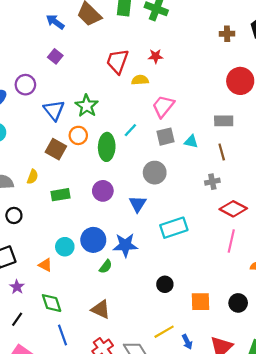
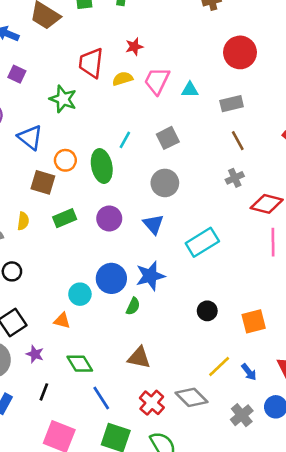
green star: (87, 106) -> (63, 99), moved
pink trapezoid: (163, 106) -> (157, 81), moved
cyan triangle: (191, 141) -> (190, 90), moved
green rectangle: (61, 195) -> (65, 218), moved

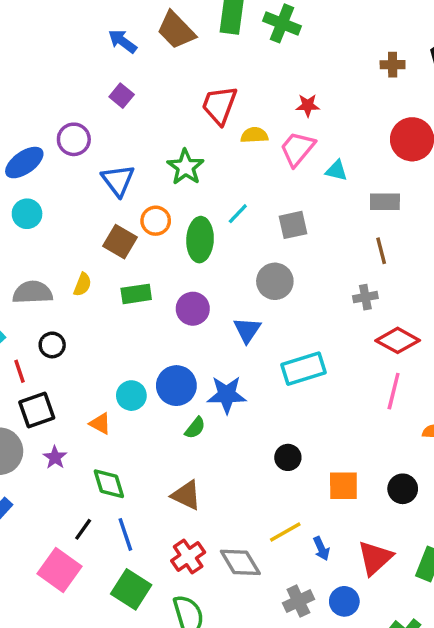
red star: (134, 47) -> (308, 105), moved
green star: (63, 99) -> (185, 167), moved
black line: (44, 392) -> (83, 529), moved

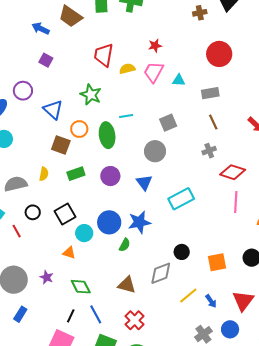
cyan line: (238, 214) -> (126, 116), turned 48
gray square: (293, 225) -> (168, 123), moved
black square: (37, 410) -> (65, 214), moved
gray diamond: (240, 562) -> (161, 273), moved, turned -70

